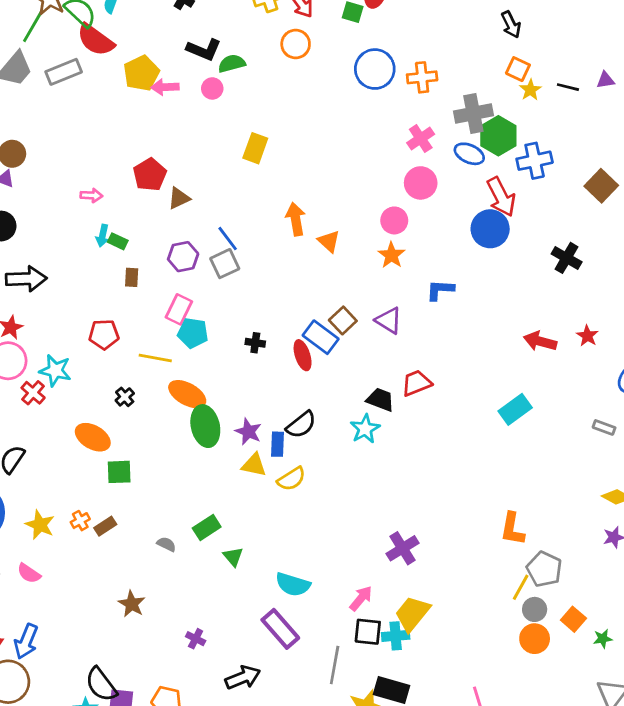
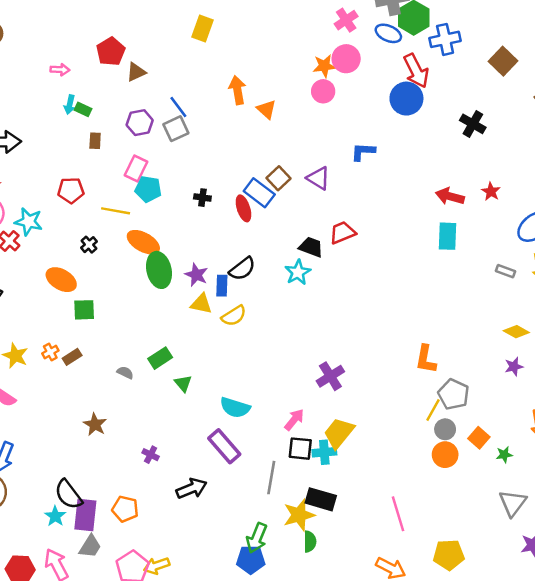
orange star: (391, 255) -> (324, 66), moved, turned 30
cyan rectangle: (515, 409) -> (447, 236), moved, turned -52

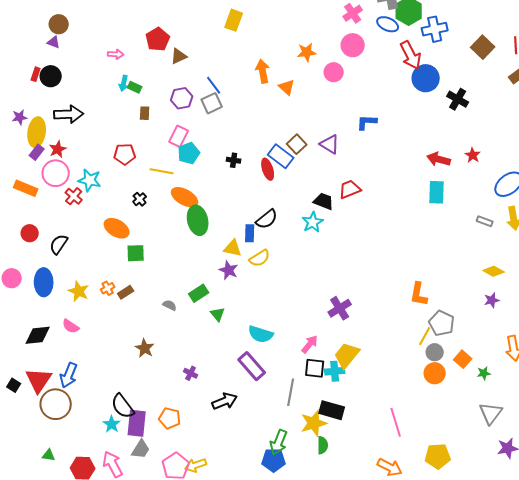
orange star: (324, 66) -> (307, 52), moved
blue circle: (406, 99) -> (426, 78), moved
cyan pentagon: (148, 189) -> (189, 153), turned -30
purple star: (196, 275) -> (229, 270), moved

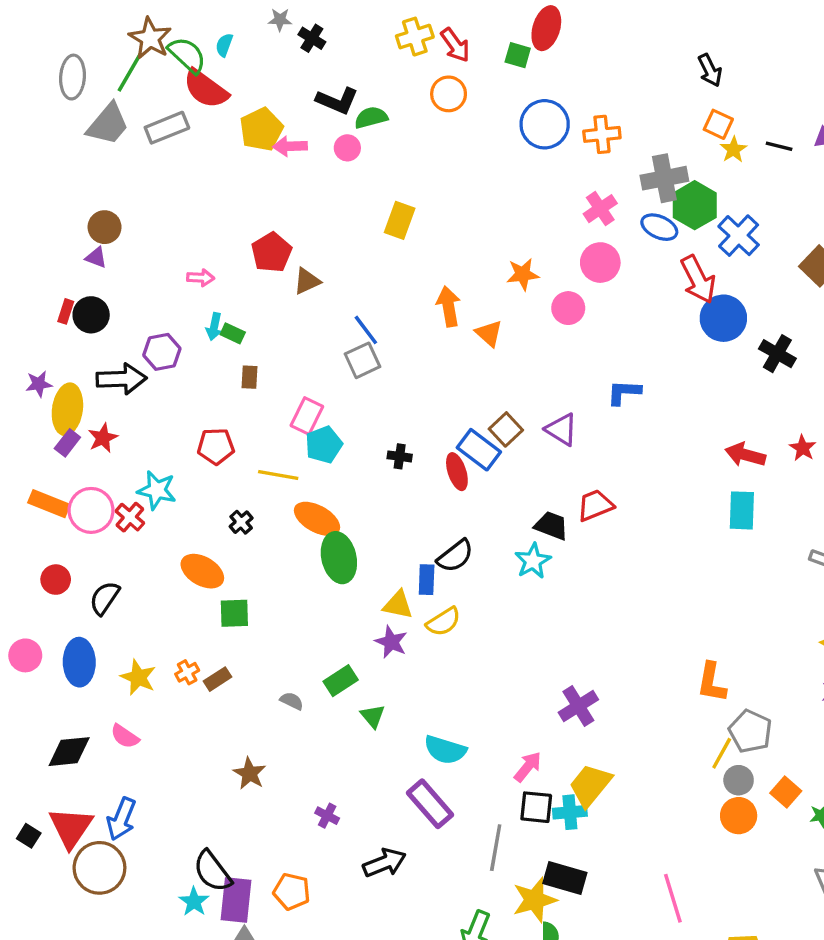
blue cross: (435, 29) -> (739, 236), turned -35
purple hexagon: (182, 98) -> (162, 352), moved
pink circle: (56, 173) -> (91, 510), moved

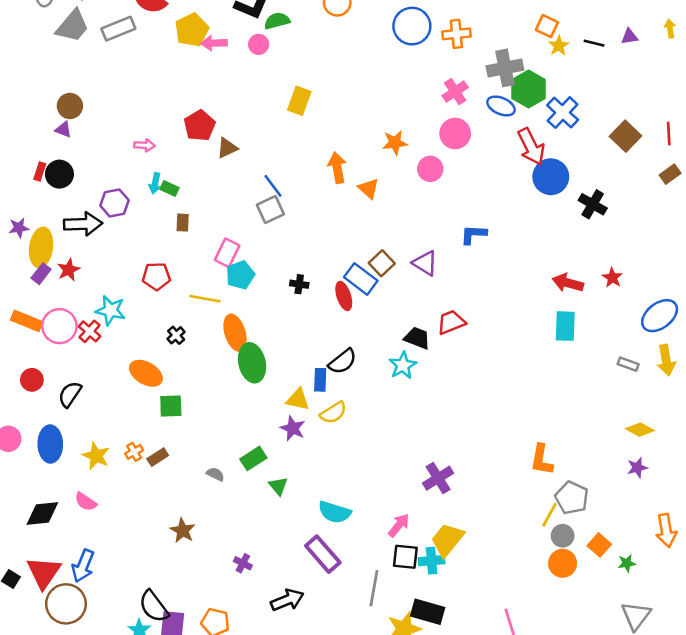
orange ellipse: (317, 519) -> (235, 333), turned 44

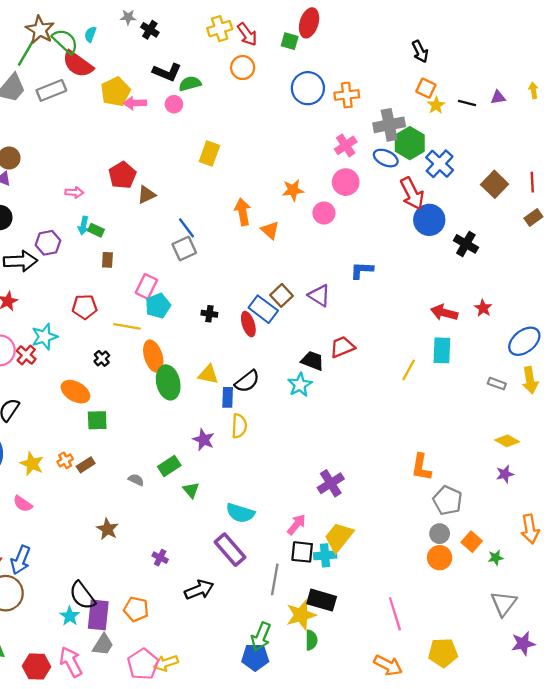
cyan star: (111, 310) -> (45, 337), turned -30
yellow triangle: (298, 399) -> (208, 374), moved
yellow semicircle: (333, 413) -> (239, 426), turned -55
yellow line: (549, 515) -> (409, 370), moved

